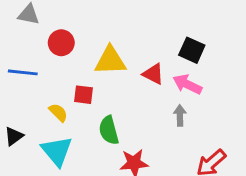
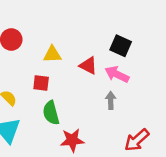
yellow triangle: (110, 61) -> (52, 54), size x0.7
red square: (84, 95) -> (41, 83), moved

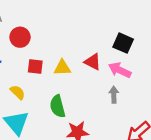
yellow triangle: (52, 54) -> (62, 68), moved
red square: (41, 83) -> (35, 66), moved

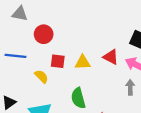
yellow semicircle: (18, 92) -> (41, 76), moved

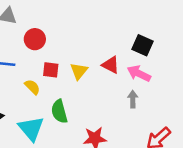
yellow triangle: (83, 62) -> (79, 71), turned -49
green semicircle: (78, 98) -> (59, 111), moved

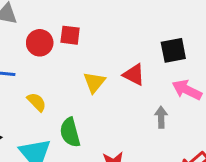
black square: (143, 45) -> (173, 50), turned -35
red square: (51, 70) -> (70, 35), moved
pink arrow: (139, 73) -> (187, 90), moved

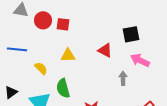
red circle: (40, 43) -> (43, 20), moved
yellow triangle: (94, 82) -> (68, 55), moved, turned 49

